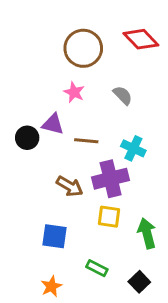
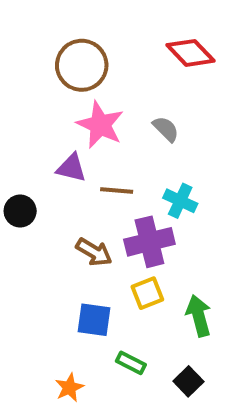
brown circle: (83, 48) -> (82, 65), moved
pink star: (74, 92) -> (100, 125), size x1.6
black circle: (27, 138) -> (20, 211), moved
yellow square: (109, 217) -> (147, 293), turned -30
blue square: (54, 236) -> (94, 320), moved

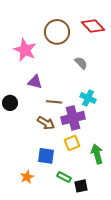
brown circle: (82, 65) -> (57, 32), moved
pink star: (100, 125) -> (25, 50), moved
brown line: (117, 190) -> (54, 102), moved
black square: (188, 381) -> (81, 186), moved, turned 32
orange star: (69, 388) -> (27, 177), moved

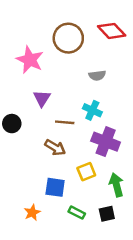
gray semicircle: (81, 63) -> (97, 75), turned 128
purple triangle: (35, 82) -> (42, 98), turned 49
cyan cross: (88, 98) -> (92, 110), moved
purple cross: (73, 118) -> (106, 142), moved, turned 35
black square: (81, 186) -> (107, 214), moved

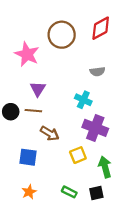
red diamond: (112, 31) -> (101, 28), turned -75
gray semicircle: (97, 75) -> (97, 72), moved
brown line: (65, 122) -> (33, 111), moved
blue square: (55, 187) -> (28, 157), moved

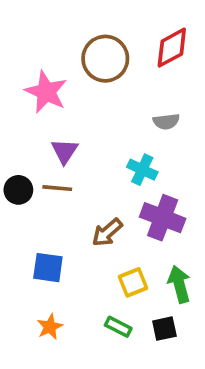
brown arrow: (50, 133) -> (107, 232), moved, turned 108
yellow square: (78, 155) -> (133, 282), moved

